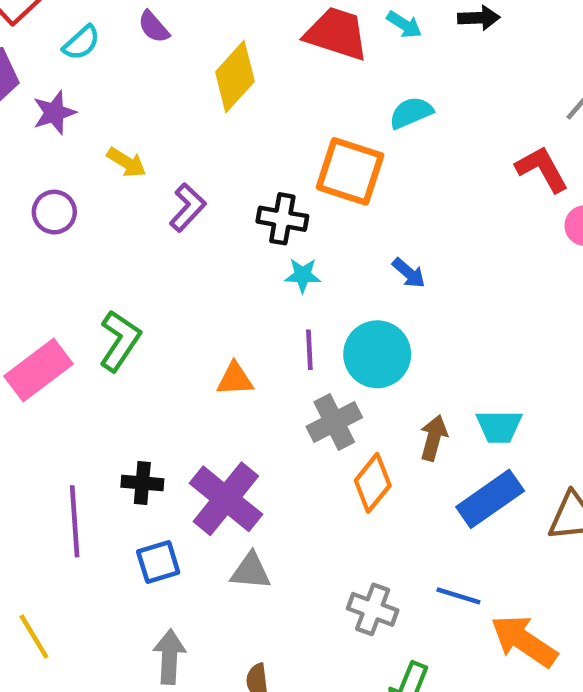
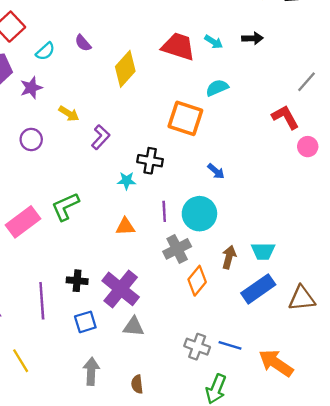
black cross: (282, 219) -> (150, 161), moved
cyan star: (303, 275) -> (127, 181), moved
green L-shape: (120, 341) -> (65, 207), turned -148
blue line: (458, 596) -> (230, 345), moved

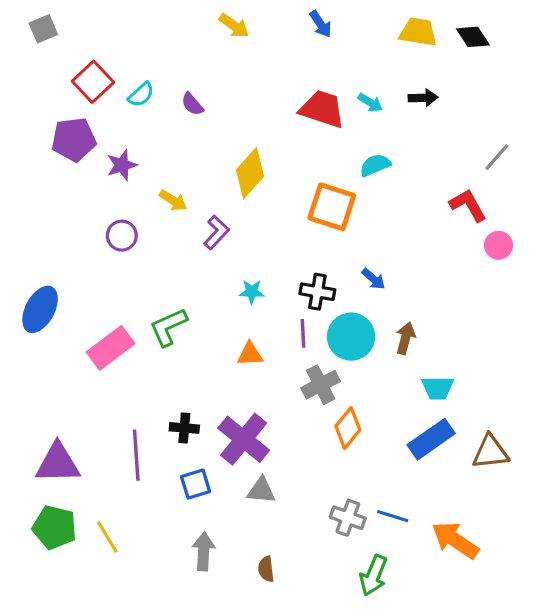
cyan semicircle: (45, 51) -> (141, 95), moved
yellow diamond: (125, 69) -> (250, 173), moved
black cross: (150, 161) -> (317, 292), moved
brown arrow: (229, 257) -> (406, 338), moved

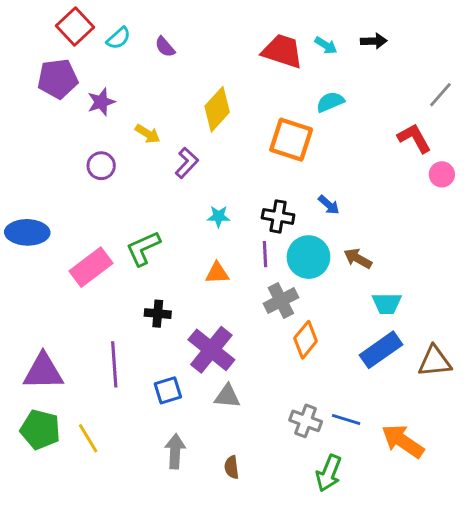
blue ellipse: (40, 309) -> (27, 232), turned 63
brown arrow: (406, 338) -> (358, 258), turned -76
black cross: (184, 428) -> (158, 314), moved

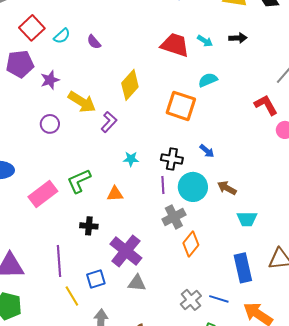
yellow arrow: (148, 134) -> (82, 102), size x1.6
orange triangle: (217, 273) -> (115, 194), moved
blue rectangle: (381, 350) -> (243, 268), moved, turned -68
gray cross: (306, 421) -> (191, 300), turned 30
yellow line: (88, 438) -> (72, 296), moved

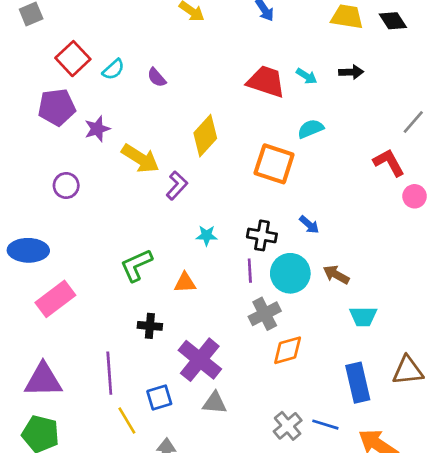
purple circle: (50, 124) -> (66, 186), moved
pink rectangle: (43, 194) -> (55, 299), moved
orange diamond: (191, 244) -> (288, 350), turned 35

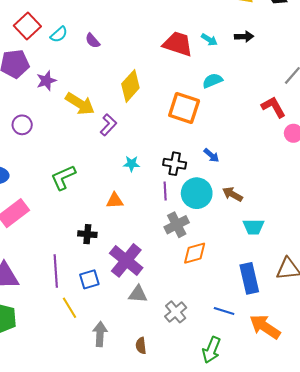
green L-shape: (136, 265) -> (63, 177), moved
blue square: (159, 398) -> (89, 279), moved
gray cross: (288, 426) -> (176, 312), moved

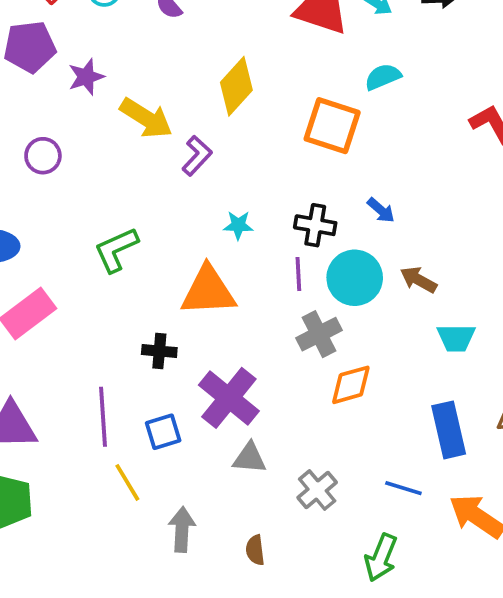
orange triangle: (115, 201) -> (208, 291), size x1.8

